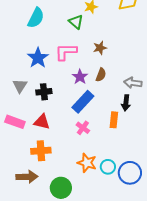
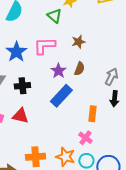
gray arrow: (133, 83) -> (111, 77), turned 108
black arrow: (126, 103) -> (114, 99), moved
pink cross: (83, 128) -> (85, 138), moved
orange cross: (41, 151) -> (35, 157), moved

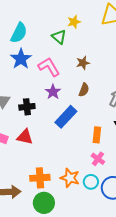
pink L-shape: (44, 46) -> (49, 67), turned 60
blue star: (16, 52) -> (21, 59), moved
purple star: (58, 71) -> (53, 92), moved
pink cross: (85, 138) -> (98, 159), moved

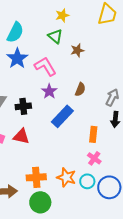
yellow star: (74, 22) -> (62, 15), moved
brown star: (83, 63) -> (77, 50), moved

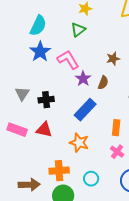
green triangle: (55, 36) -> (78, 30), turned 42
brown star: (77, 50) -> (113, 59), moved
purple star: (49, 91) -> (83, 79), moved
orange star: (66, 177) -> (79, 143), moved
cyan circle: (87, 181) -> (91, 179), moved

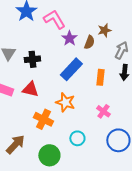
brown star: (113, 59) -> (104, 30), moved
orange rectangle: (116, 128) -> (100, 77), moved
orange cross: (59, 171) -> (43, 119), moved, turned 30
brown arrow: (29, 185) -> (15, 144), turned -45

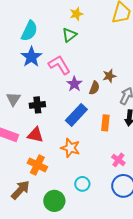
pink cross: (103, 111) -> (118, 160), moved
orange cross: (43, 119) -> (37, 165), moved

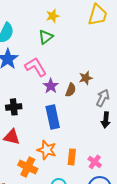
blue rectangle: (76, 115) -> (53, 117), turned -55
orange rectangle: (105, 123) -> (72, 157), moved
orange cross: (37, 165) -> (28, 167), moved

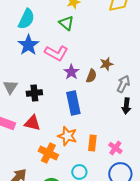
green triangle: (46, 37) -> (66, 23), turned -42
pink L-shape: (36, 67) -> (56, 53), turned 150

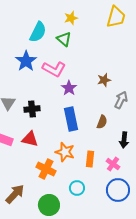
cyan semicircle: (26, 19) -> (38, 32), moved
brown semicircle: (91, 76) -> (102, 122), moved
black arrow: (126, 106) -> (124, 140), moved

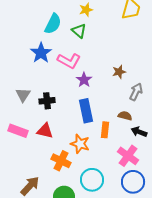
brown semicircle: (102, 122) -> (125, 116), moved, turned -96
black arrow: (124, 140) -> (139, 132), turned 105
orange rectangle: (90, 159) -> (105, 130), moved
pink cross: (113, 164) -> (128, 156), size x1.5
cyan circle: (77, 188) -> (92, 180), size x1.5

